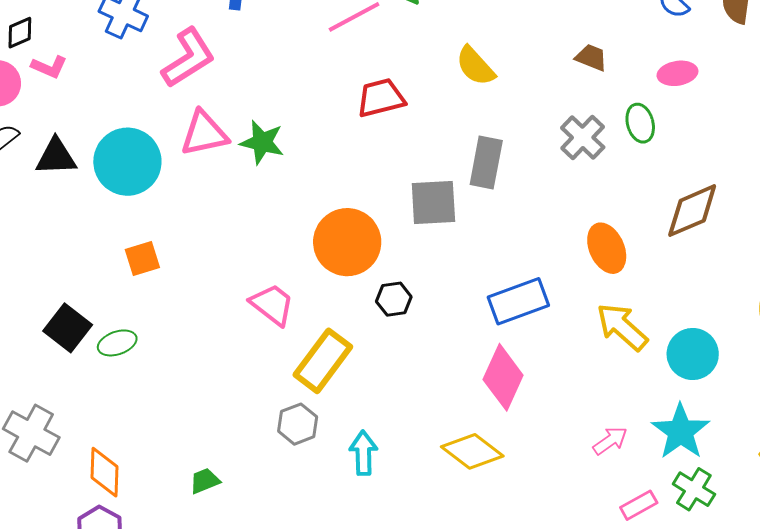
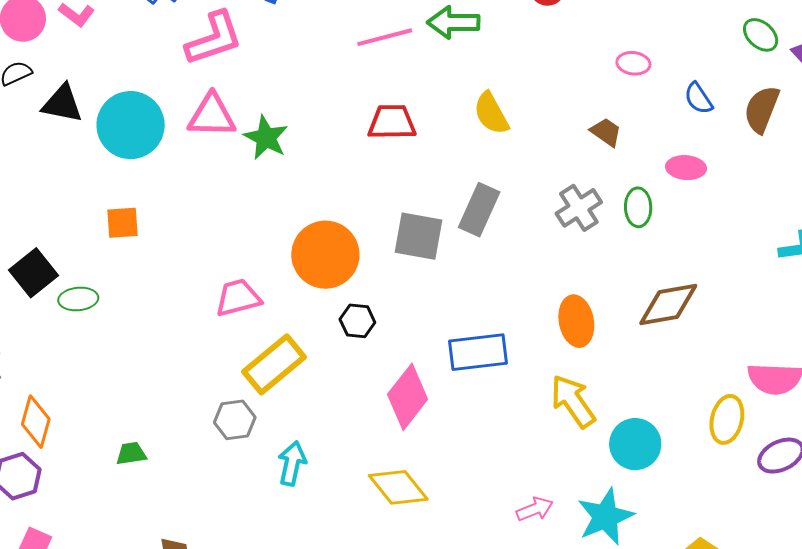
pink trapezoid: (272, 304) -> (238, 298), turned -66
pink diamond: (503, 377) -> (408, 397), moved

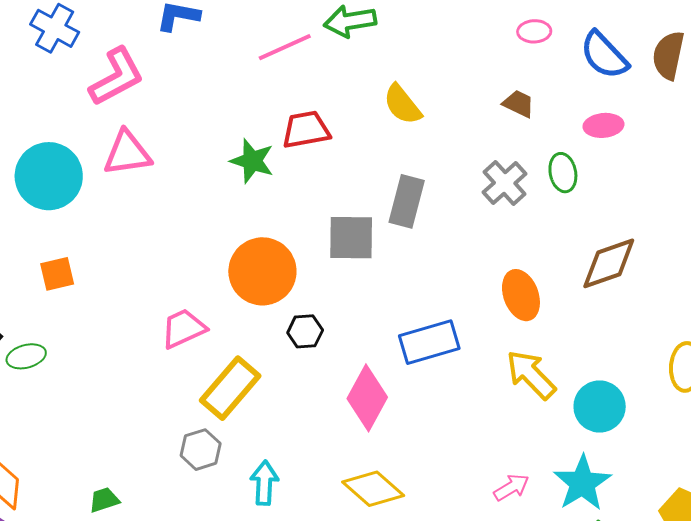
blue semicircle: (698, 98) -> (604, 55), size x1.6
green star: (266, 138) -> (252, 161), moved

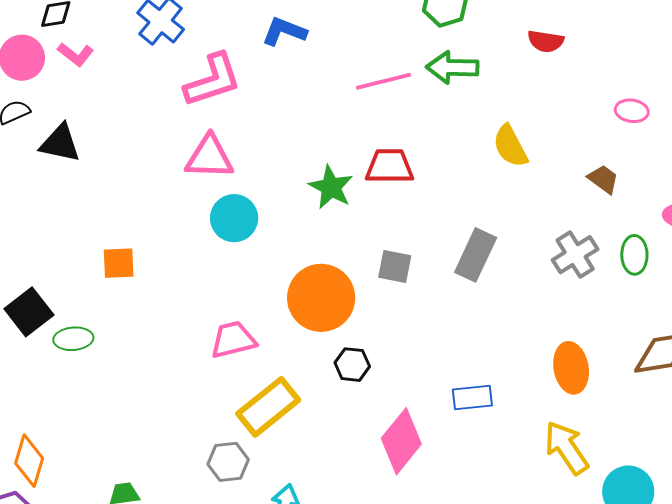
yellow semicircle: (402, 104) -> (510, 146), moved
cyan circle: (49, 176) -> (234, 218), moved, size x0.7
gray square: (351, 238) -> (395, 266), moved, size x0.7
blue rectangle: (429, 342) -> (472, 397), size x0.7

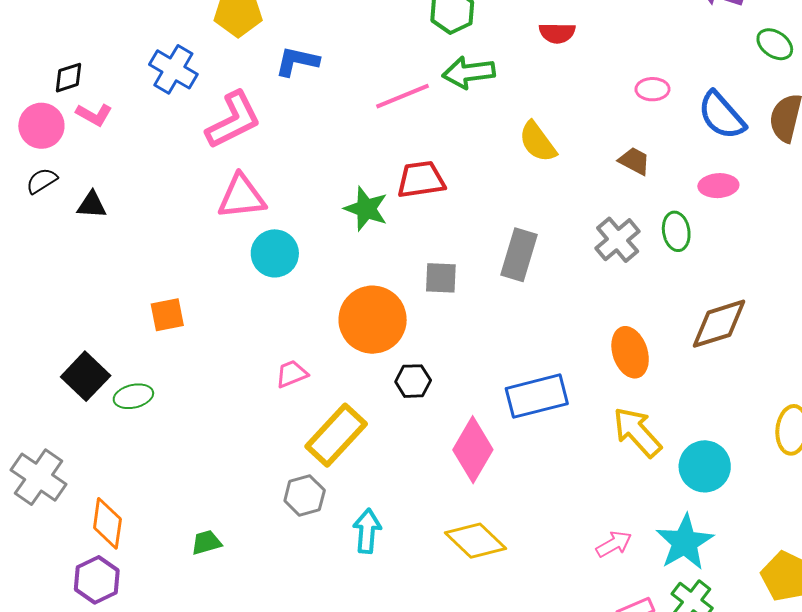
black triangle: (60, 143) -> (92, 205), size x0.7
pink trapezoid: (233, 340) -> (292, 374), size x0.7
blue rectangle: (472, 397) -> (537, 396), size x1.5

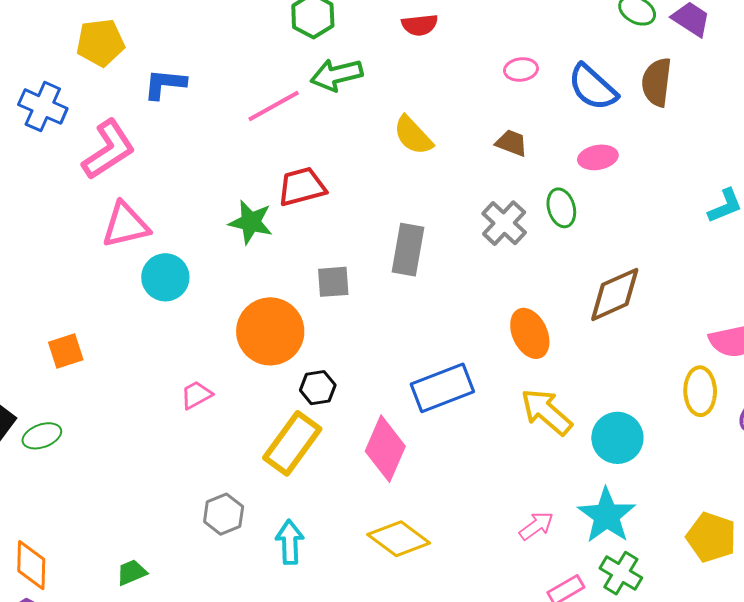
yellow rectangle: (336, 435) -> (292, 443), moved

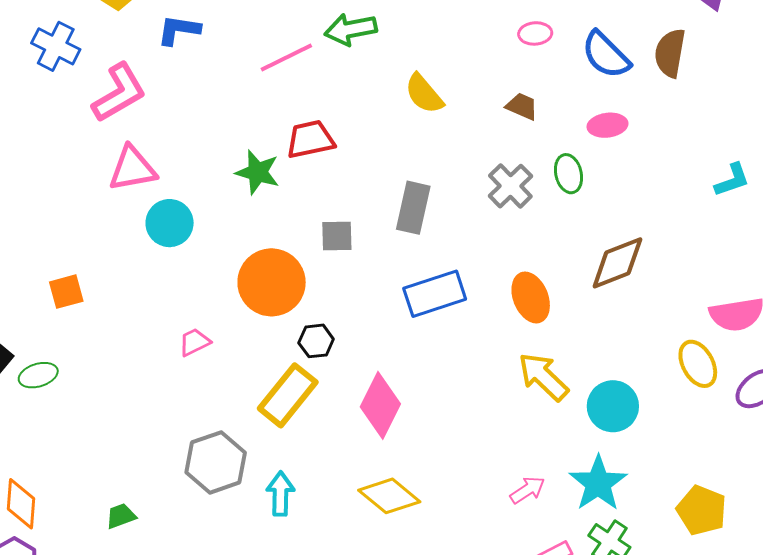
blue rectangle: (442, 388) -> (435, 294), moved
yellow ellipse: (700, 391) -> (698, 364), turned -30
gray hexagon: (224, 514) -> (216, 462), size x1.5

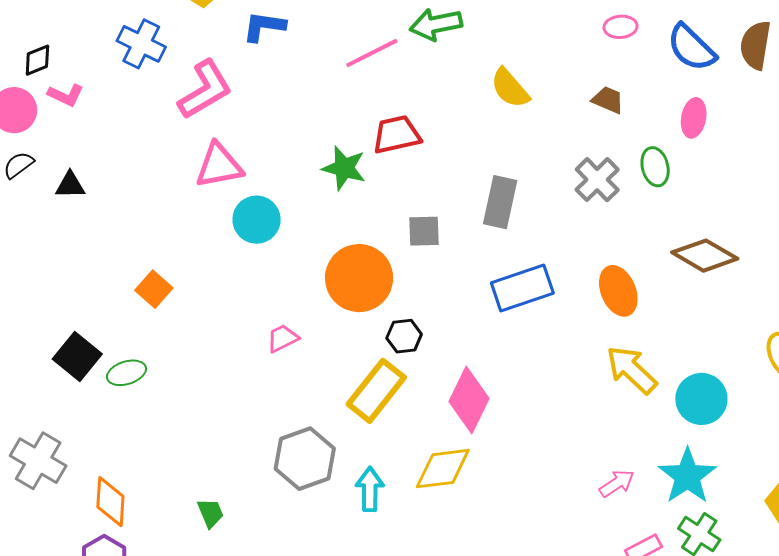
pink ellipse: (607, 125) -> (694, 118), turned -72
brown diamond: (617, 263) -> (705, 256), turned 52
orange square: (66, 292) -> (154, 289), turned -33
yellow diamond: (389, 496) -> (443, 469), moved, turned -46
green trapezoid: (121, 516) -> (210, 513), turned 88

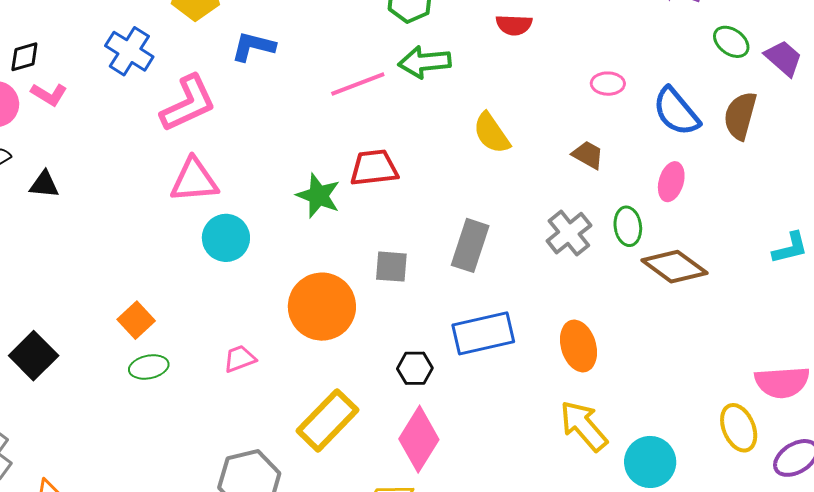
brown diamond: (705, 256) -> (674, 267), moved
orange square: (154, 289) -> (136, 320), moved
black hexagon: (404, 336) -> (415, 368), moved
green ellipse: (126, 373) -> (149, 367), moved

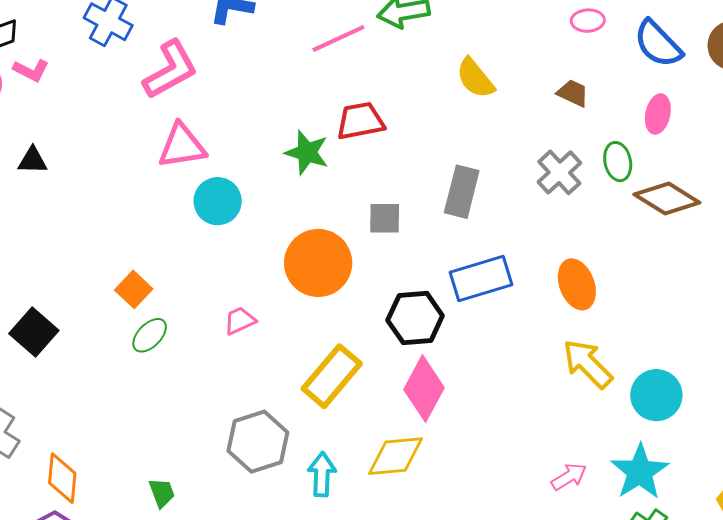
green ellipse: (149, 367) -> (150, 335), turned -30
black hexagon: (415, 368) -> (415, 318), size x1.6

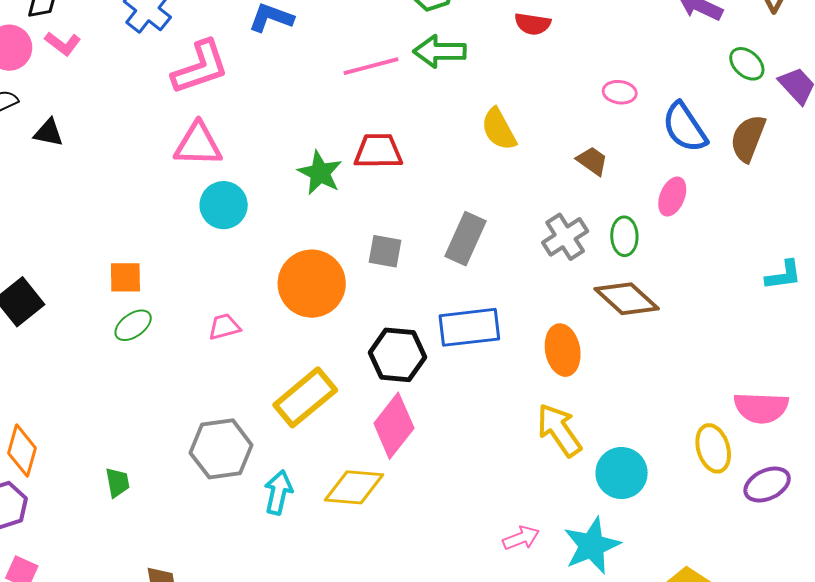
brown diamond: (667, 199) -> (627, 299), moved
orange square: (134, 289) -> (125, 277), turned 36

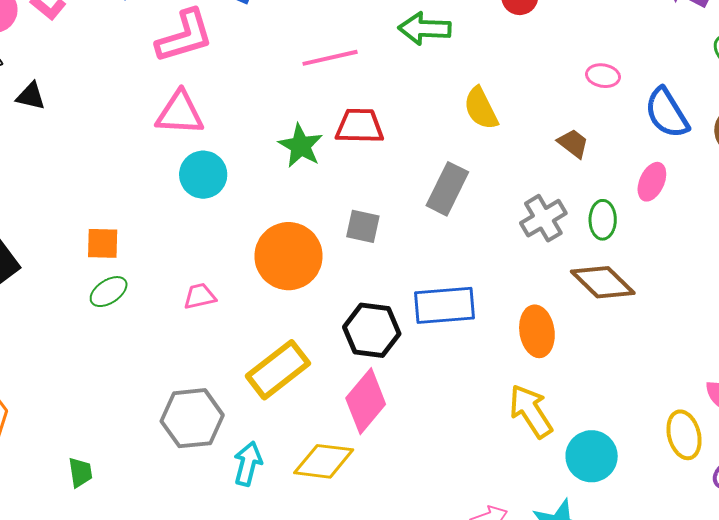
pink line: (371, 66) -> (330, 58), moved
gray rectangle: (465, 239) -> (447, 189), moved
green trapezoid: (117, 482) -> (80, 472), moved

